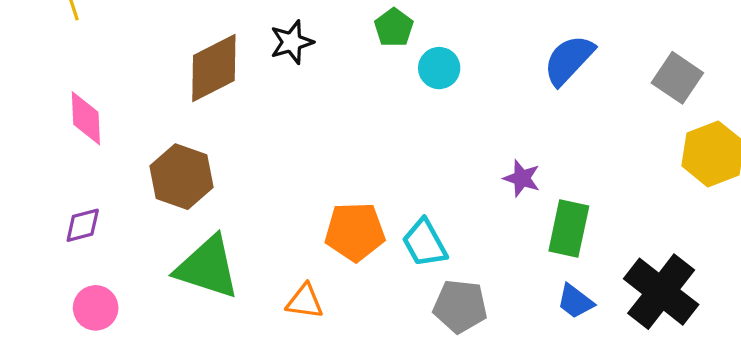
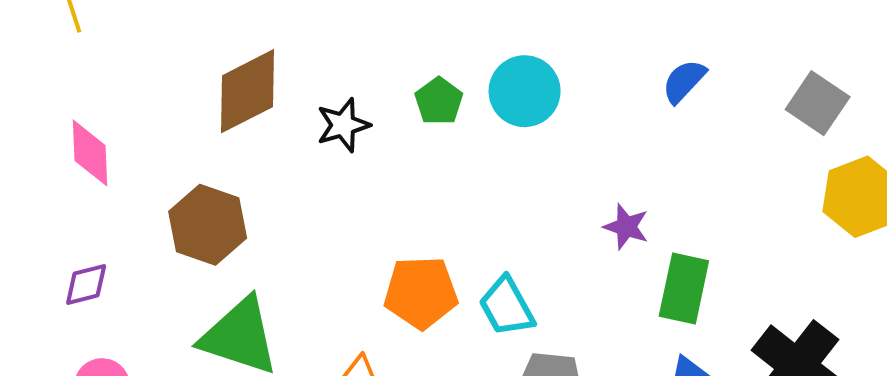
green pentagon: (394, 28) -> (439, 101), moved
black star: (292, 42) -> (343, 125), moved
blue semicircle: (569, 60) -> (684, 81), size x0.7
cyan circle: (439, 68) -> (525, 91), size x1.4

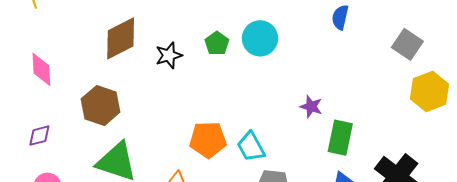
blue semicircle: (684, 81) -> (340, 17), moved, turned -30

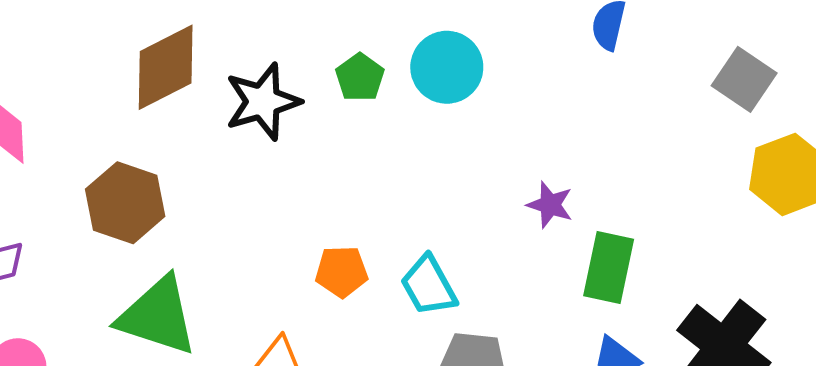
black star: (169, 55) -> (263, 102), size x1.4
orange pentagon: (208, 140) -> (342, 272), size x0.7

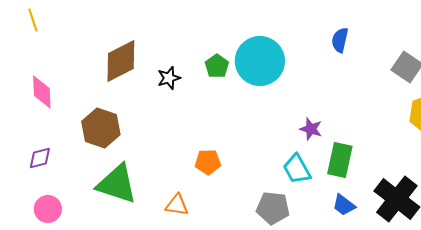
cyan circle: (447, 67) -> (260, 61), size x1.4
black star: (263, 102) -> (169, 78), size x0.6
cyan trapezoid: (429, 286) -> (297, 169), moved

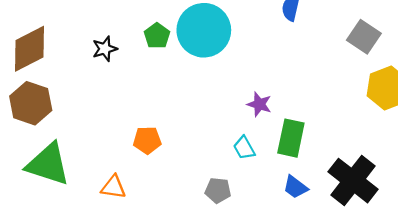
brown diamond: (121, 61) -> (30, 49), moved
cyan trapezoid: (297, 169) -> (244, 148), size x0.7
gray pentagon: (273, 208) -> (218, 190), size x0.7

